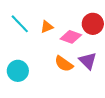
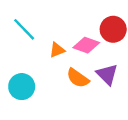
orange triangle: (47, 27) -> (57, 50), moved

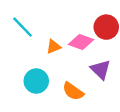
orange semicircle: (78, 78) -> (73, 91), moved
cyan circle: (22, 87) -> (36, 81), moved

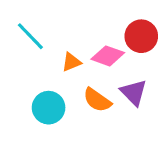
orange semicircle: (73, 91) -> (97, 100), moved

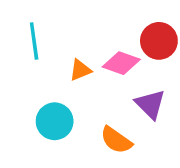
cyan line: (30, 36) -> (34, 41), turned 36
orange semicircle: (97, 100) -> (116, 140), moved

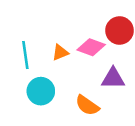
cyan line: (34, 41) -> (25, 55), moved
purple triangle: (150, 104) -> (113, 78), turned -45

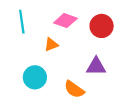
pink diamond: (91, 47) -> (65, 21), moved
cyan line: (25, 55) -> (22, 22), moved

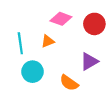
cyan line: (22, 22) -> (20, 43), moved
purple triangle: (96, 66) -> (89, 61), turned -30

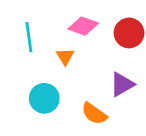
orange triangle: (48, 41) -> (65, 57), turned -40
cyan line: (20, 43) -> (29, 37), moved

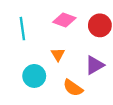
orange triangle: (65, 57) -> (58, 54), moved

